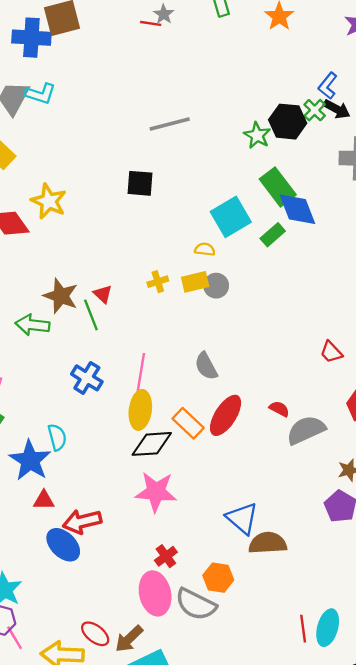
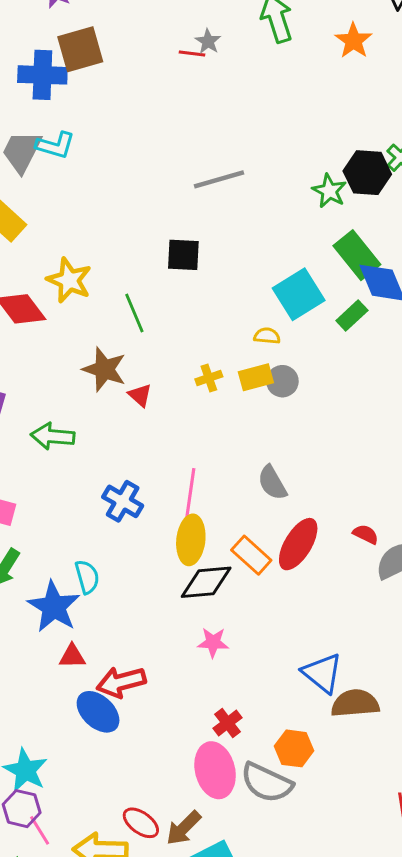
brown star: (61, 296) -> (104, 369), moved
green line: (91, 315) -> (134, 313), moved
pink star: (156, 492) -> (213, 642), size x0.6

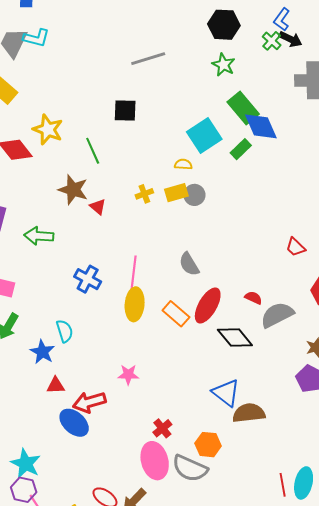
black hexagon: (367, 173) -> (224, 25), moved
black diamond: (206, 582) -> (235, 337), moved, turned 57
blue star: (54, 607) -> (42, 352), size x0.7
pink star: (213, 642) -> (128, 375), moved

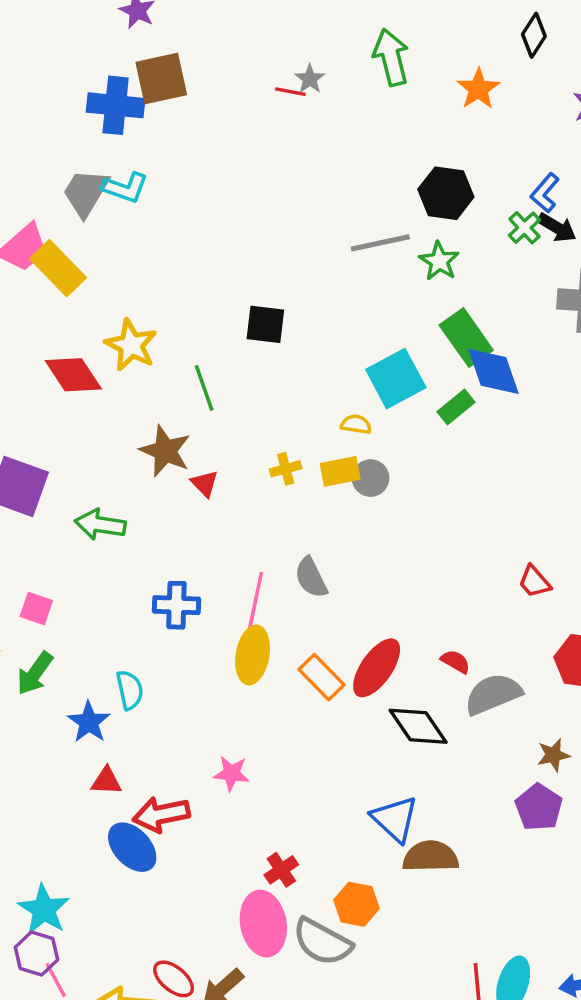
gray line: (148, 59) -> (380, 243), moved
gray semicircle: (189, 264) -> (311, 578), moved
blue cross: (88, 279) -> (176, 605), turned -32

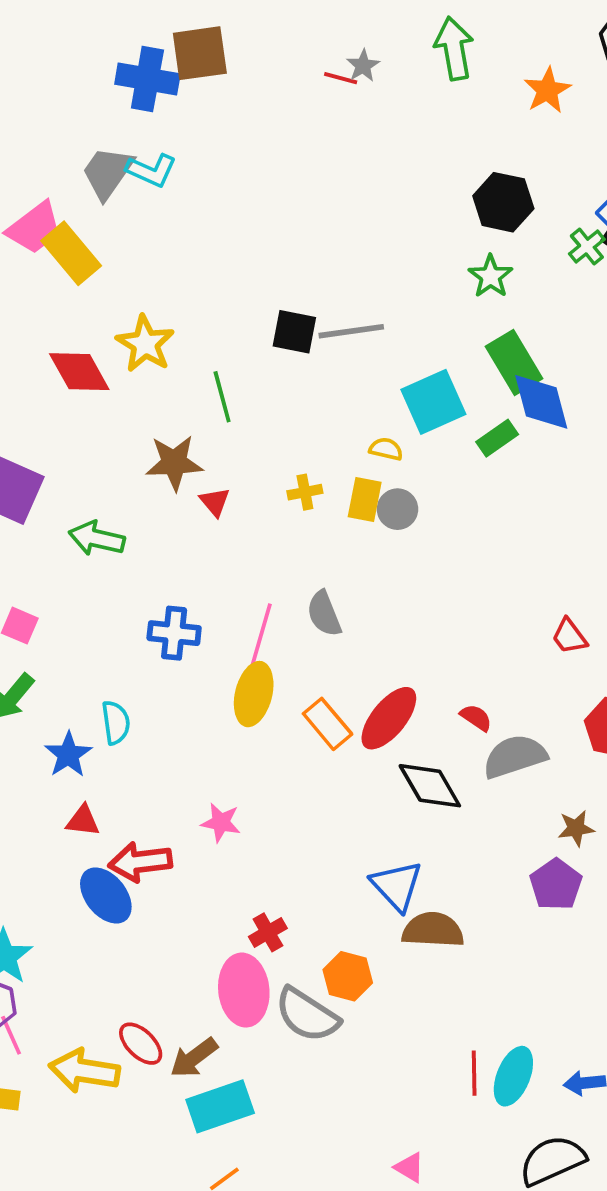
gray line: (380, 243) -> (351, 331), moved
brown star: (165, 451) -> (174, 463), turned -30
yellow rectangle: (340, 471) -> (365, 499), turned -72

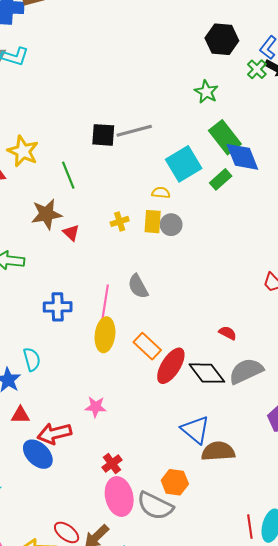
black hexagon: (503, 202) -> (222, 39), moved
red ellipse: (389, 718) -> (171, 366), moved
gray semicircle: (515, 756) -> (246, 371), moved
red cross: (268, 932) -> (112, 464), moved

